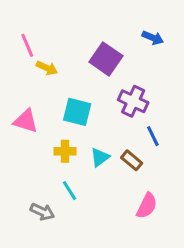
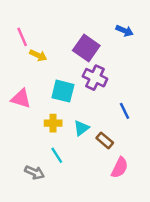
purple cross: (133, 101) -> (95, 78), moved
brown rectangle: (132, 160) -> (105, 140), moved

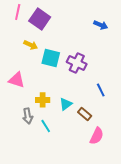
pink line: (22, 37) -> (18, 12), moved, turned 35
purple square: (86, 48) -> (40, 19), moved
cyan square: (63, 91) -> (51, 58), moved
gray arrow: (35, 172) -> (28, 116), moved, turned 56

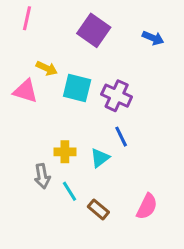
purple square: (40, 19) -> (94, 30), moved
pink triangle: (17, 80) -> (25, 91), moved
blue line: (101, 90) -> (121, 137), moved
brown rectangle: (85, 114) -> (98, 209), moved

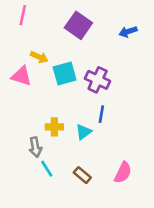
blue arrow: (153, 38) -> (128, 32), turned 138
cyan square: (77, 88) -> (65, 74), turned -30
blue line: (121, 137) -> (101, 114), turned 36
cyan line: (70, 191) -> (47, 169), moved

